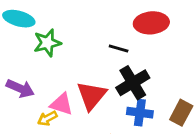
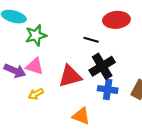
red triangle: (91, 96) -> (70, 76), turned 35
pink triangle: (62, 104) -> (35, 66), moved

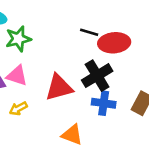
red ellipse: (116, 20) -> (114, 43), moved
black line: (91, 40) -> (89, 32), moved

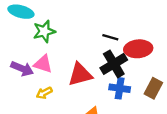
black line: (89, 32) -> (110, 37), moved
red ellipse: (114, 43) -> (138, 49), moved

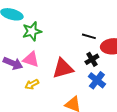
black cross: (114, 64) -> (92, 59), size x0.6
blue cross: (120, 88) -> (97, 80), turned 30

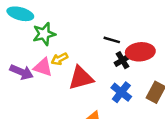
black cross: (92, 59) -> (123, 60), moved
yellow arrow: (32, 84) -> (60, 59), moved

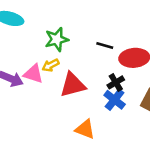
green star: (44, 34) -> (57, 39), moved
black cross: (123, 60) -> (116, 82), moved

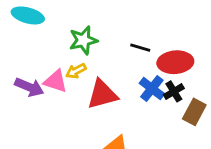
black cross: (116, 82) -> (174, 91), moved
blue cross: (115, 100) -> (152, 88), moved

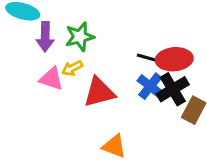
black line: (140, 48) -> (147, 58), moved
purple arrow: (29, 87) -> (45, 37), moved, turned 68
black cross: (174, 91) -> (173, 89), size x1.5

